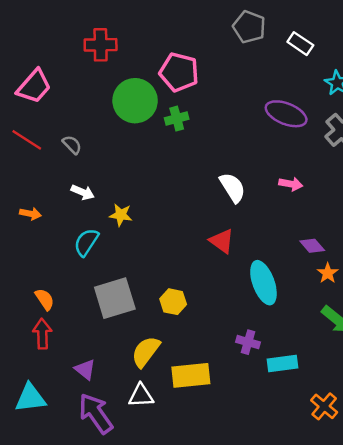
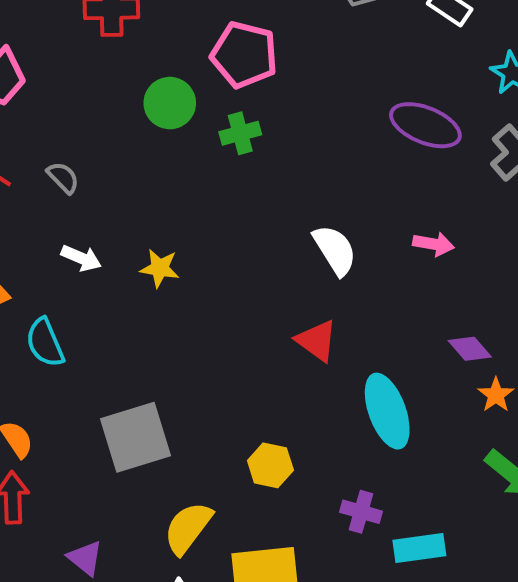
green circle: (135, 101) -> (170, 103), size x0.7
yellow star: (121, 215) -> (160, 268), moved
cyan semicircle: (86, 242) -> (45, 343), moved, turned -56
yellow hexagon: (173, 302) -> (270, 465), moved

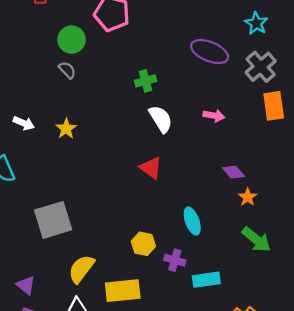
green cross: (240, 133) -> (145, 81), moved
gray semicircle: (63, 178) -> (67, 70), moved
yellow star: (160, 268) -> (66, 129), turned 30
cyan ellipse: (387, 411) -> (192, 221), moved, size x0.7
yellow hexagon: (270, 465) -> (143, 244), moved

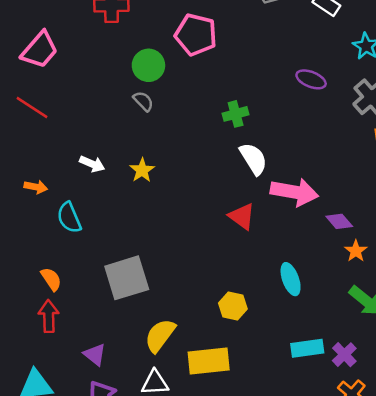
purple ellipse: (210, 52) -> (311, 79), size x0.7
pink arrow: (214, 116) -> (294, 192), moved, size x1.8
purple cross: (175, 260) -> (344, 355), moved, turned 30

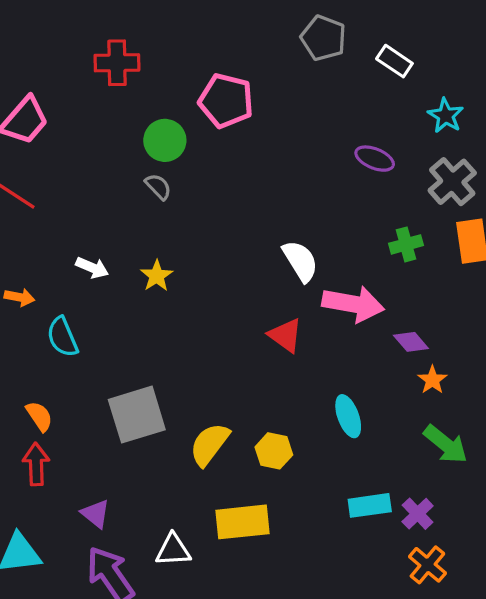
green cross: (236, 114) -> (406, 244), moved
yellow semicircle: (160, 335) -> (209, 444), moved

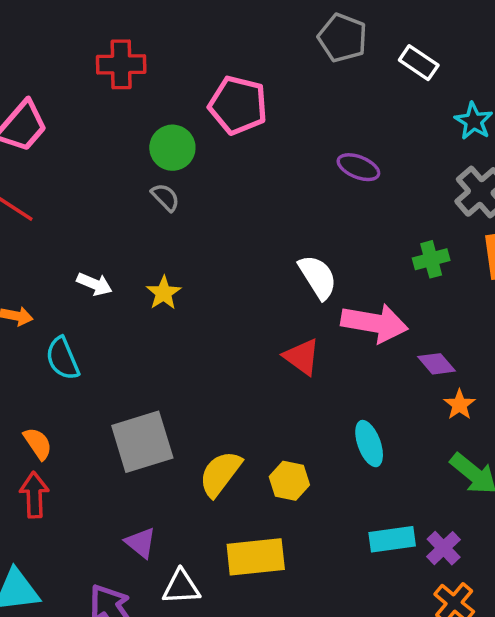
purple ellipse: (375, 159) -> (358, 167), moved
purple triangle: (95, 514) -> (141, 543), moved

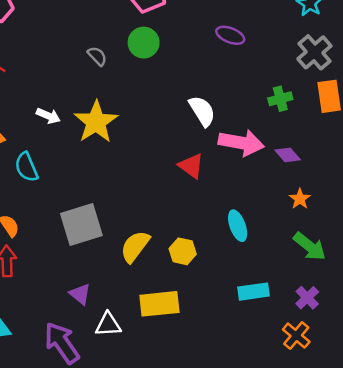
green circle: (172, 148) -> (144, 43), moved
yellow star: (164, 293) -> (96, 122), size x1.8
purple diamond: (436, 364) -> (288, 155), moved
purple cross: (444, 548) -> (307, 298), moved

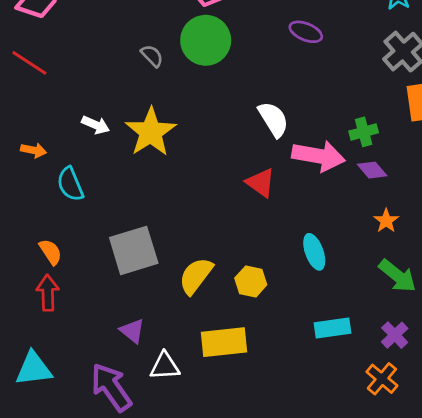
green circle: (144, 43) -> (206, 40), size x1.4
green cross: (280, 99) -> (364, 132), moved

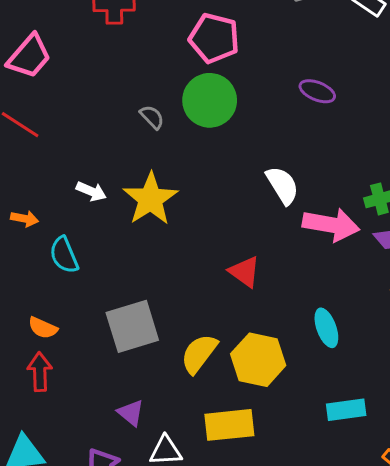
red triangle: (261, 183) -> (245, 272), moved
orange semicircle: (51, 252) -> (43, 328), turned 148
yellow hexagon: (251, 281) -> (258, 360), size x1.6

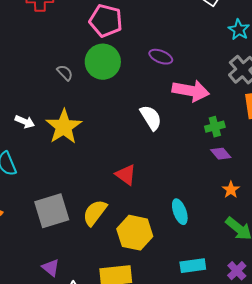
purple ellipse: (317, 91) -> (161, 57), moved
pink arrow: (331, 225) -> (191, 91), moved
yellow semicircle: (199, 354) -> (95, 213), moved

